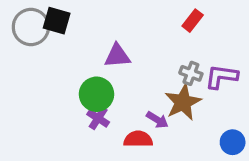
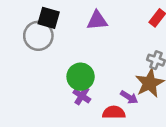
gray circle: (31, 27) -> (38, 36), moved
purple triangle: (117, 56) -> (97, 20), moved

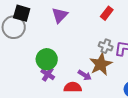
purple triangle: (97, 20) -> (60, 15), turned -42

